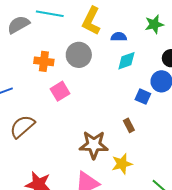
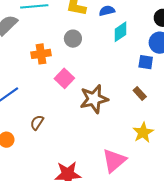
gray circle: (79, 55) -> (73, 39), size x0.7
brown semicircle: (22, 127) -> (37, 122), size x0.6
brown star: (94, 145) -> (94, 99), moved

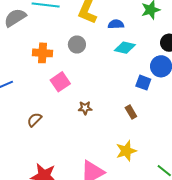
cyan diamond: (120, 32) -> (125, 48), turned 35
brown star: (94, 99) -> (85, 108), size x0.5
brown semicircle: (37, 122) -> (34, 120), moved

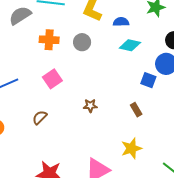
orange cross: (43, 53) -> (49, 40), moved
pink square: (60, 82) -> (52, 79), moved

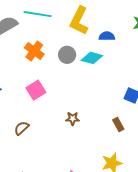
orange cross: (49, 40) -> (34, 51), turned 30
cyan diamond: (130, 45) -> (92, 58), moved

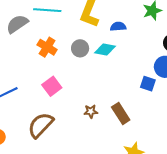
brown rectangle: (118, 125) -> (121, 114), moved, size x1.5
brown semicircle: (22, 128) -> (41, 125), size x1.8

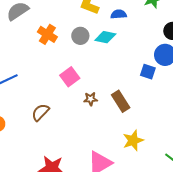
pink square: (52, 86) -> (70, 77), moved
brown semicircle: (41, 125) -> (40, 112), size x0.7

